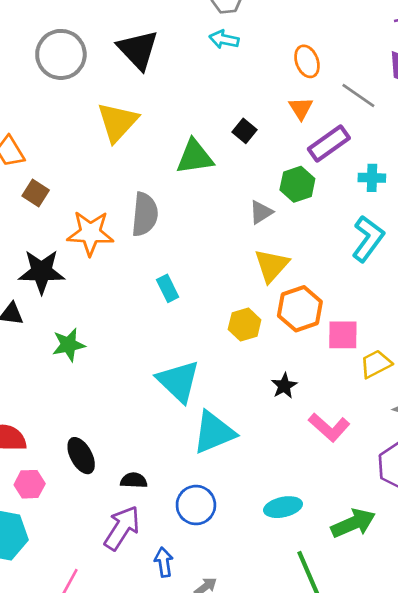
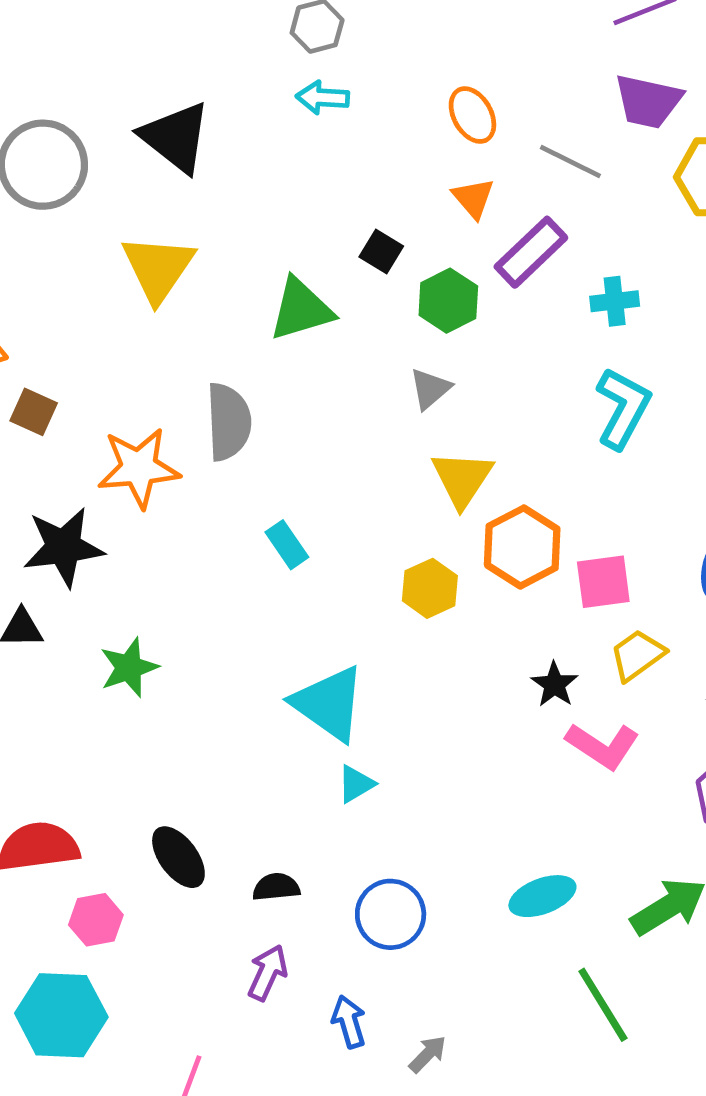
green hexagon: (297, 184) -> (448, 301), moved
yellow trapezoid: (376, 364) -> (637, 655), moved
black star: (284, 386) -> (554, 684), moved
cyan triangle: (214, 432) -> (356, 784), moved, size x0.5
purple arrow: (122, 528) -> (268, 973), size x0.7

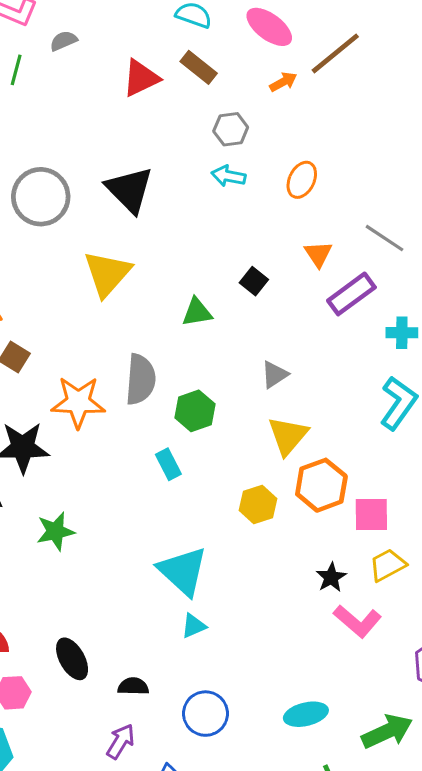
orange ellipse: (472, 115) -> (302, 180), moved, turned 48
green hexagon: (448, 301) -> (195, 411), moved
green triangle: (301, 309) -> (197, 312), size x0.7

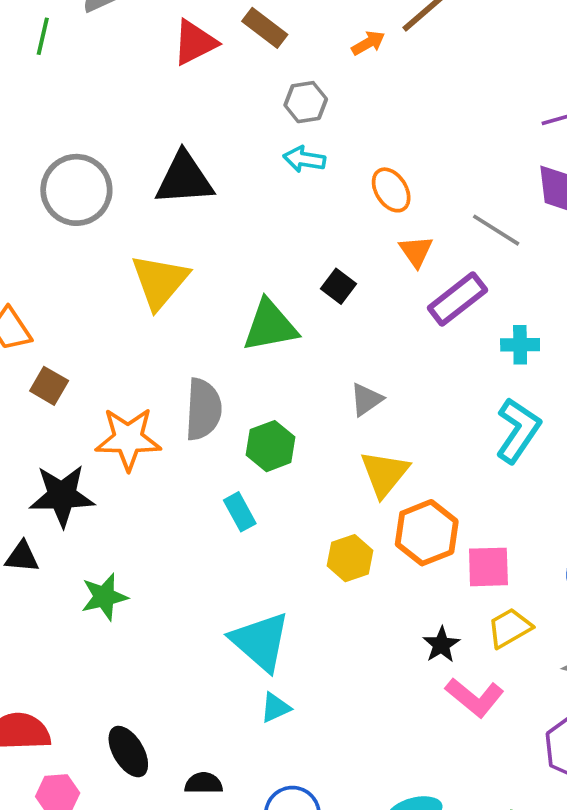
orange ellipse: (302, 180) -> (391, 190), moved, turned -57
black triangle: (129, 190) -> (184, 179), turned -48
green triangle: (197, 312) -> (270, 326), size x1.5

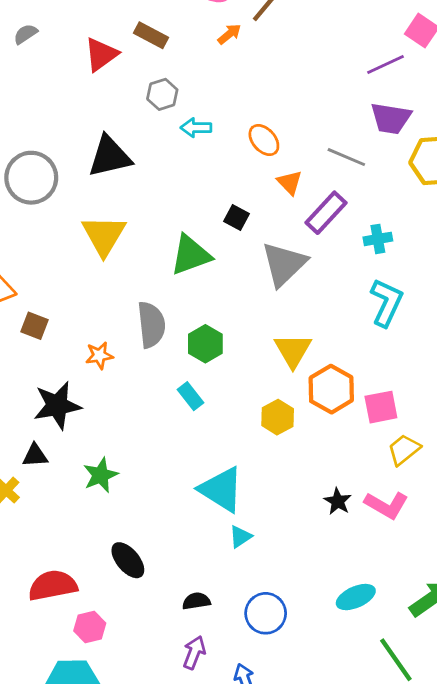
gray hexagon: (306, 102) -> (162, 94), moved
gray triangle: (366, 399) -> (284, 264), moved, size x1.8
orange star: (128, 439) -> (99, 355), size x0.6
black star: (441, 645) -> (338, 501), moved
black ellipse: (128, 752) -> (128, 560), moved

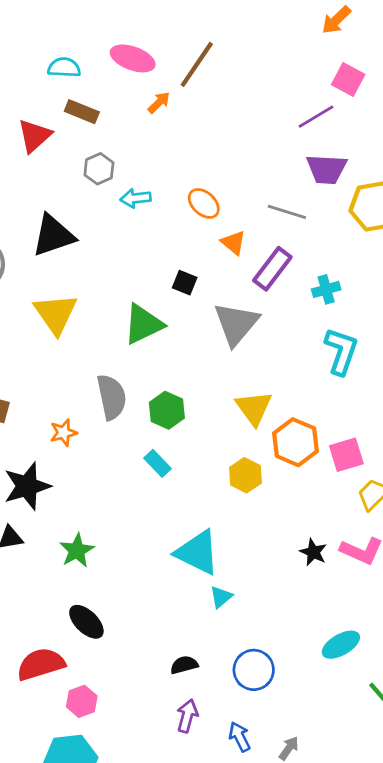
black ellipse: (128, 560) -> (86, 622), moved

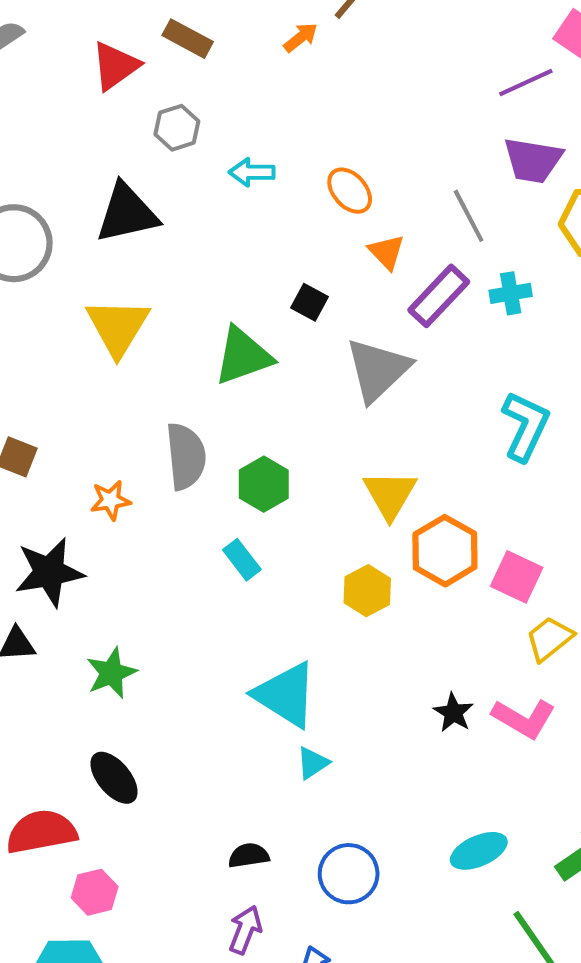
gray hexagon: (99, 169) -> (177, 128), moved
gray line: (287, 212) -> (469, 216), turned 39
cyan cross: (326, 289) -> (511, 293), moved
pink square: (346, 455) -> (517, 577), turned 36

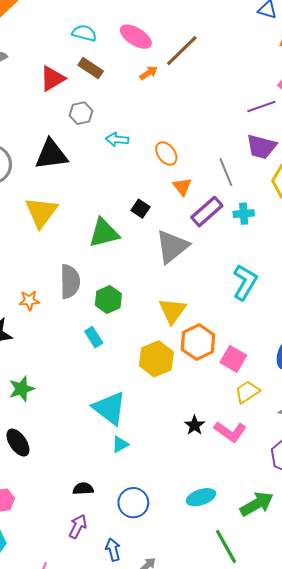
yellow hexagon: (367, 591) -> (156, 359), size x1.4

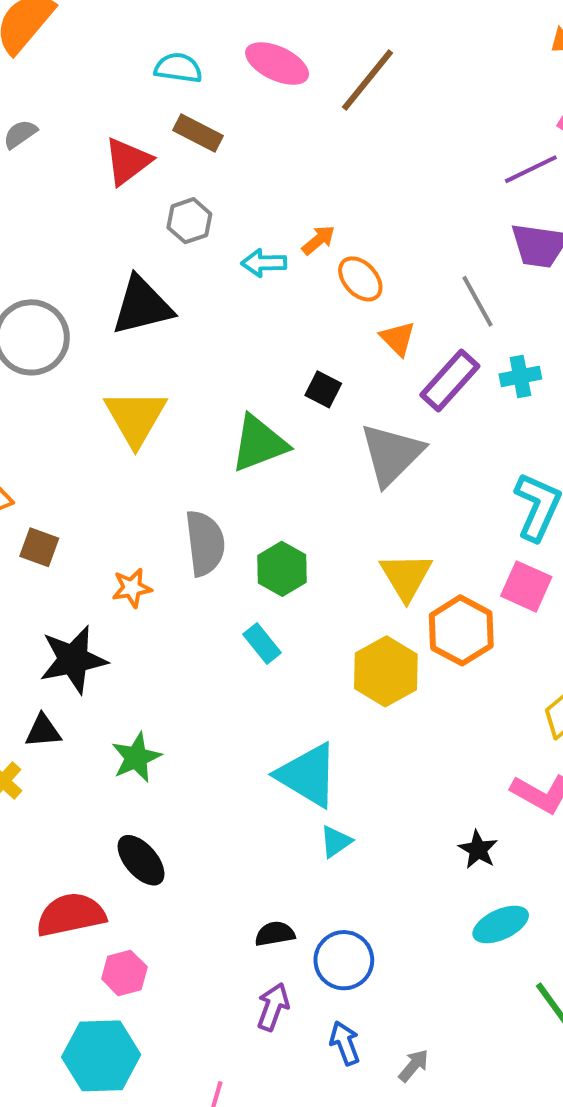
orange arrow: (149, 73) -> (319, 240), moved
pink square: (233, 359) -> (526, 586), moved
black star: (195, 425) -> (478, 850), moved
blue circle: (133, 503) -> (344, 960), moved

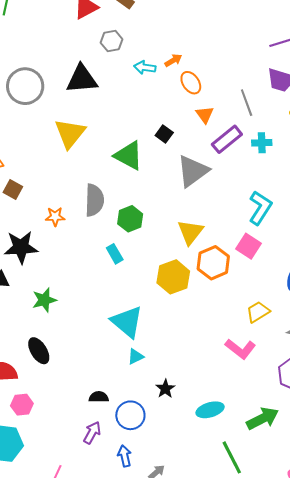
green triangle: (259, 443) -> (129, 156), turned 40
black star: (478, 850) -> (165, 389), moved

